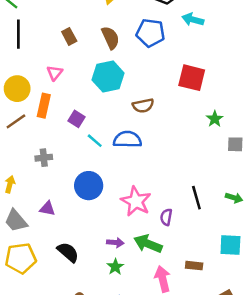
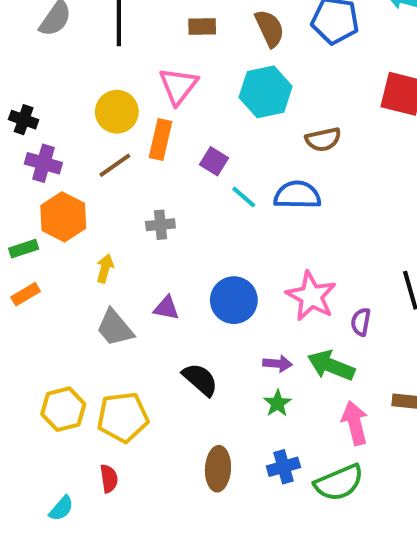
brown rectangle: (69, 36) -> (202, 26), turned -63
pink triangle: (55, 73) -> (178, 86), size x1.5
blue circle: (89, 186) -> (234, 300), moved
yellow pentagon: (21, 258) -> (123, 417), moved

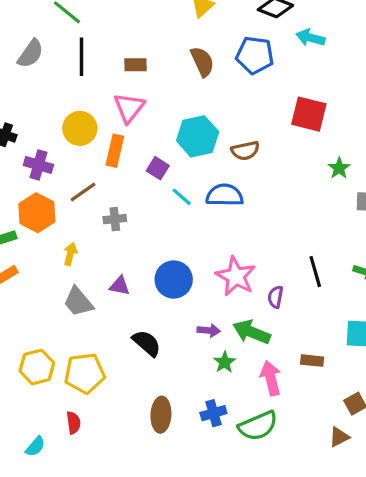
brown rectangle: (202, 26) -> (136, 65), moved
cyan hexagon: (266, 92) -> (198, 136), moved
purple cross: (43, 163) -> (38, 165), moved
brown line: (115, 165) -> (83, 192), moved
green star: (277, 403) -> (225, 362), moved

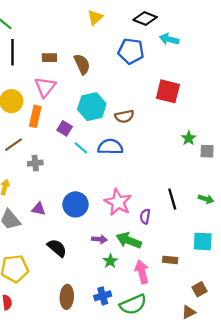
brown semicircle: (202, 62) -> (82, 64), moved
green star: (339, 168) -> (189, 138), moved

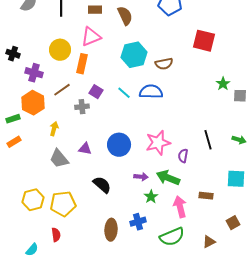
pink triangle: (45, 87) -> (91, 37), turned 30
purple square: (65, 128) -> (96, 92), moved
pink star: (118, 202) -> (158, 143), turned 30
blue cross: (103, 296) -> (138, 222), moved
brown triangle: (189, 312) -> (209, 242), moved

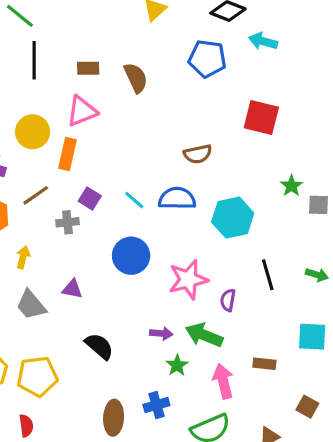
cyan hexagon: (134, 55) -> (233, 218), moved
blue circle: (119, 145) -> (131, 256), moved
brown square: (233, 223) -> (307, 407), turned -32

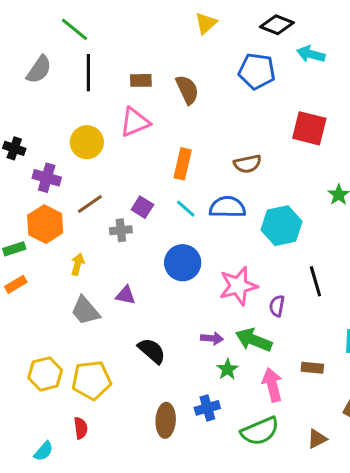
orange rectangle: (68, 154) -> (183, 164), moved

